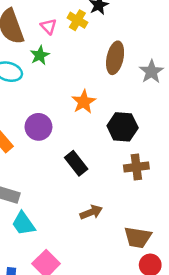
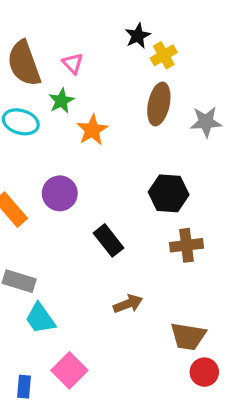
yellow cross: (77, 20) -> (164, 55), moved, turned 30
gray star: (151, 72) -> (206, 122), turned 30
orange star: (84, 102) -> (92, 130), moved

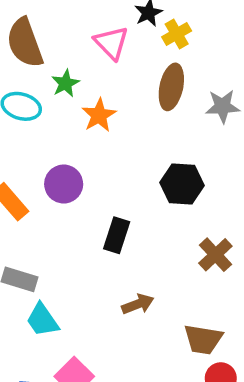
pink triangle: (73, 63) -> (111, 43), moved, size x1.5
black rectangle: (108, 240) -> (117, 235), turned 56
brown cross: (186, 245) -> (215, 255), moved, turned -36

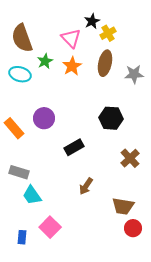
orange star: (99, 115) -> (72, 66), moved
black rectangle: (117, 235) -> (74, 147), turned 42
brown arrow: (138, 304) -> (86, 186), turned 144

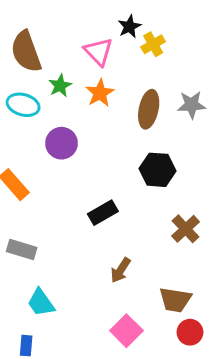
brown ellipse: (105, 63) -> (149, 109), moved
purple circle: (44, 118) -> (62, 143), moved
cyan trapezoid: (32, 195) -> (41, 303), moved
pink square: (50, 227) -> (126, 331), moved

